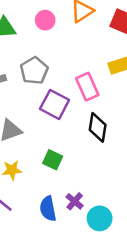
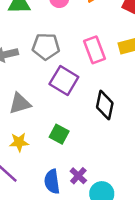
gray pentagon: (34, 71) -> (46, 46), turned 30
pink rectangle: (87, 87) -> (95, 50), moved

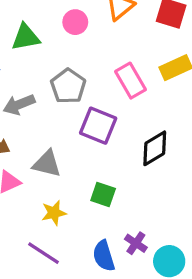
gray pentagon: (46, 46) -> (68, 86), turned -30
gray triangle: (20, 103) -> (47, 164), turned 40
black diamond: (105, 105) -> (155, 148), turned 56

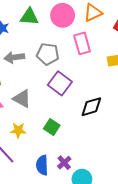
pink circle: (75, 22) -> (63, 15), size x1.5
pink rectangle: (131, 81) -> (82, 43), moved
gray pentagon: (68, 86) -> (48, 54), turned 30

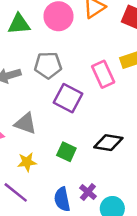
pink rectangle: (82, 43) -> (103, 74), moved
black diamond: (91, 107) -> (108, 143), moved, turned 35

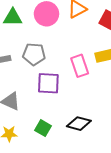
purple square: (68, 98) -> (48, 83), turned -30

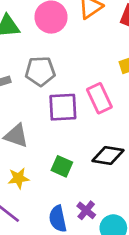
pink rectangle: (80, 66) -> (99, 98), moved

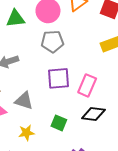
gray pentagon: (40, 71) -> (52, 42), moved
pink rectangle: (99, 98) -> (87, 85), moved, turned 50

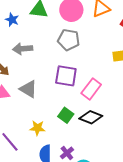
green square: (59, 123) -> (66, 115), moved
yellow star: (26, 133) -> (37, 128), moved

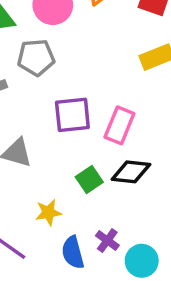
gray pentagon: (69, 40) -> (36, 57), moved
green square: (66, 115) -> (89, 179), turned 35

